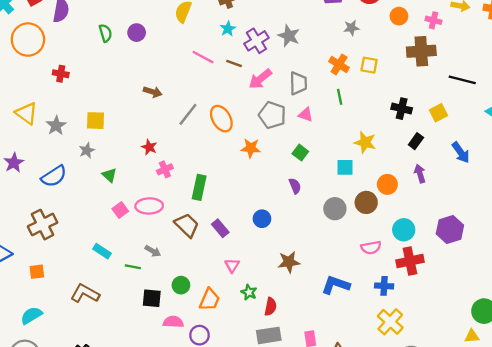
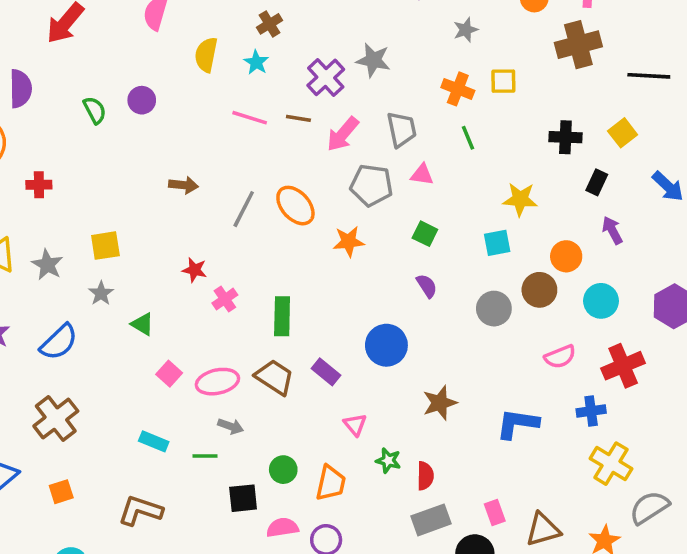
cyan star: (228, 29) -> (256, 62), moved
pink ellipse: (149, 206) -> (217, 382), moved
blue circle: (262, 219) -> (386, 345), size x1.5
cyan circle: (404, 230) -> (601, 301), moved

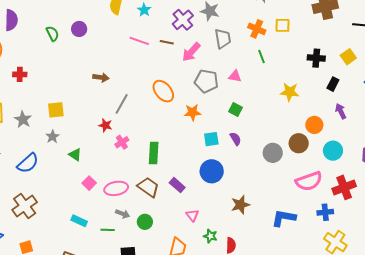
gray trapezoid: (402, 129) -> (223, 39), moved
gray line: (244, 209) -> (122, 104), moved
cyan square: (497, 243) -> (211, 139), moved
pink semicircle: (560, 357) -> (309, 181), size x1.5
green circle: (283, 470) -> (145, 222), moved

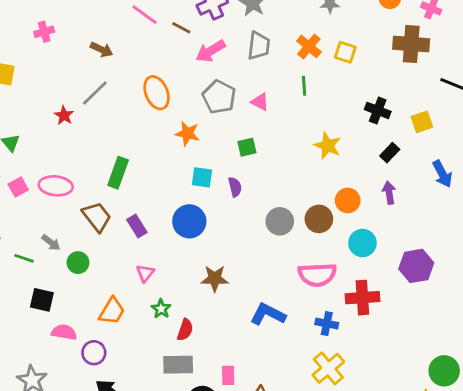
brown arrow: (101, 77) -> (102, 50), moved
green square: (235, 109) -> (247, 147), turned 32
pink cross: (122, 142) -> (44, 32), moved
pink ellipse: (116, 188) -> (56, 186), moved

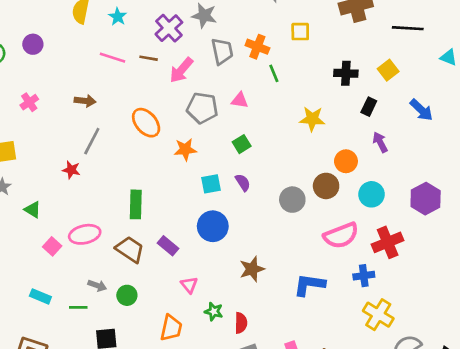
orange cross: (309, 46) -> (257, 47), moved

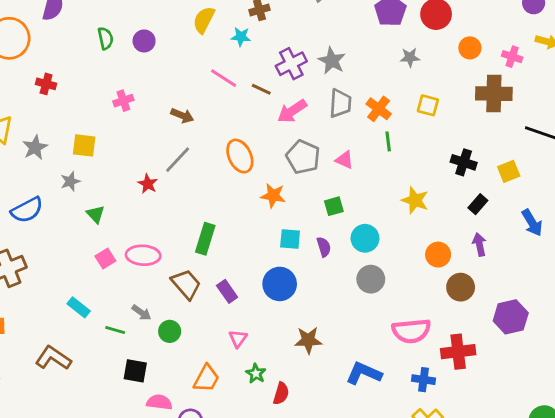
cyan star: (118, 17) -> (241, 37), turned 30
brown circle: (326, 186) -> (461, 287), moved
cyan circle: (371, 194) -> (365, 238), moved

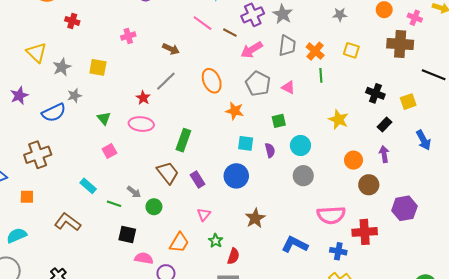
gray star: (70, 181) -> (74, 96), moved
pink ellipse: (143, 255) -> (141, 124), moved
brown star: (308, 340) -> (255, 218), turned -30

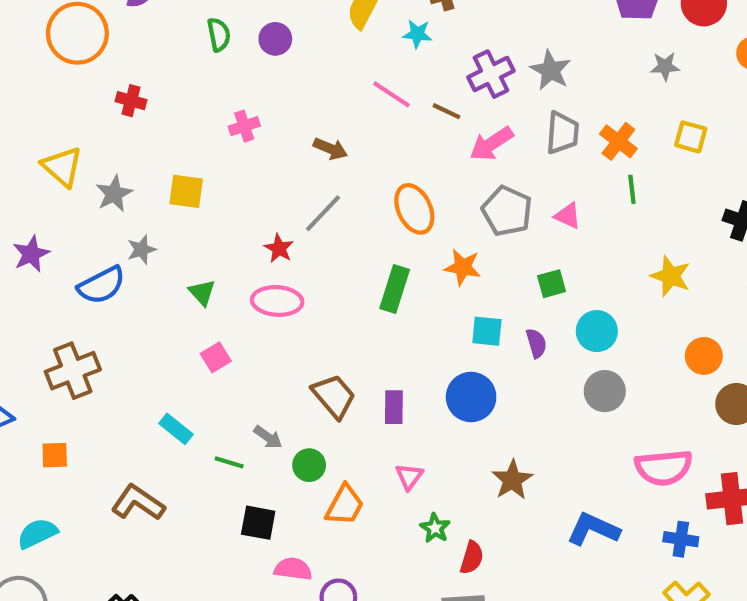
green rectangle: (183, 140) -> (395, 289), moved
purple rectangle: (197, 179) -> (394, 407), turned 35
orange trapezoid: (179, 243) -> (345, 505), moved

